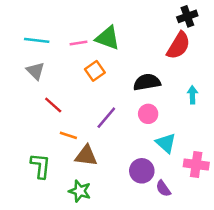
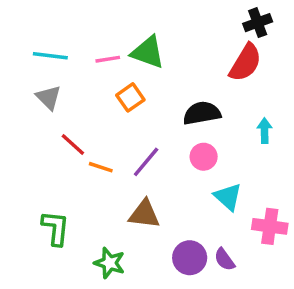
orange line: (68, 135) -> (101, 167), moved
brown triangle: (86, 156) -> (144, 214), moved
purple circle: (142, 171) -> (190, 258), moved

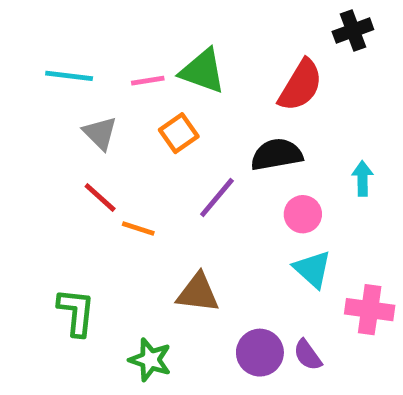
red semicircle: (245, 63) -> (300, 85), moved
gray triangle: (49, 97) -> (100, 133), moved
pink circle: (204, 157) -> (303, 214), moved
purple line: (146, 162) -> (217, 198), moved

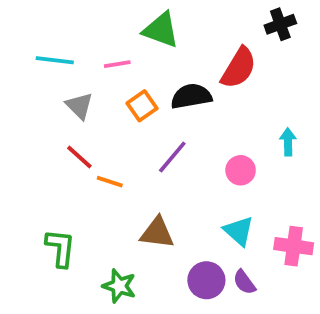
green triangle: (203, 71) -> (161, 30), moved
black semicircle: (277, 155) -> (191, 96), moved
cyan triangle: (312, 269) -> (239, 231), moved

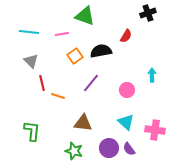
red semicircle: (239, 68) -> (126, 36), size x0.6
gray triangle: (79, 106) -> (31, 61), moved
red line: (79, 157) -> (42, 83), turned 35
green star: (119, 286) -> (74, 151), moved

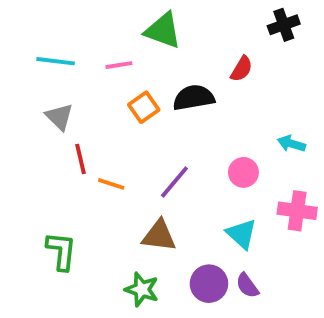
cyan arrow: (152, 75) -> (291, 144), turned -72
purple line: (91, 83) -> (174, 182), moved
pink cross: (155, 130) -> (297, 211), moved

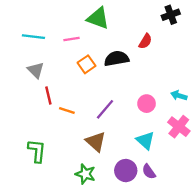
cyan arrow: (291, 144) -> (179, 96), moved
pink cross: (297, 211) -> (179, 127), turned 30
brown triangle: (159, 236) -> (96, 142), turned 35

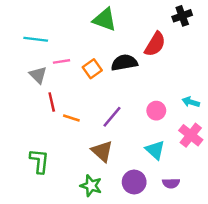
pink line: (72, 39) -> (62, 61), moved
red semicircle: (145, 41) -> (155, 44), size x1.5
purple semicircle: (149, 172) -> (171, 183), moved, turned -56

